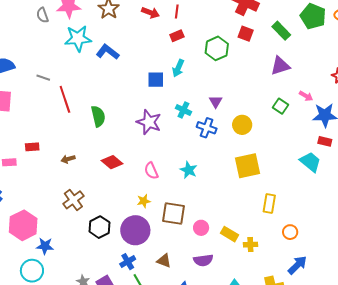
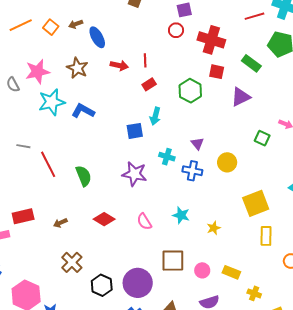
purple triangle: (280, 66) -> (241, 97), moved
red rectangle: (32, 147) -> (23, 216), size x1.5
yellow square: (247, 166) -> (256, 203), moved
yellow star: (144, 201) -> (214, 228), moved
yellow cross: (250, 245) -> (254, 293), moved, turned 32

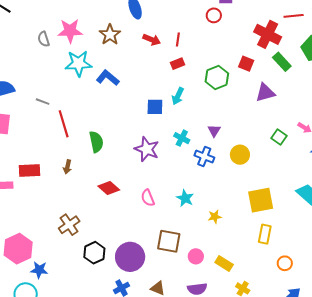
red cross: (211, 40) -> (268, 34), moved
brown arrow: (60, 223) -> (67, 167), moved, turned -64

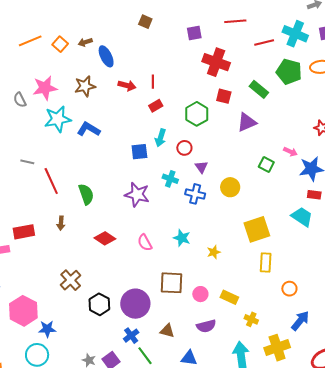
red circle: (214, 15) -> (184, 148), moved
red cross: (268, 34) -> (216, 62), moved
brown star: (110, 35) -> (85, 86), turned 30

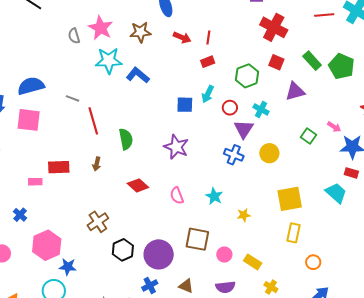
green pentagon: (289, 72) -> (342, 66), moved
pink star: (45, 88) -> (101, 28), turned 30
purple triangle: (201, 167) -> (244, 129), size x1.5
cyan cross: (170, 179) -> (261, 109), moved

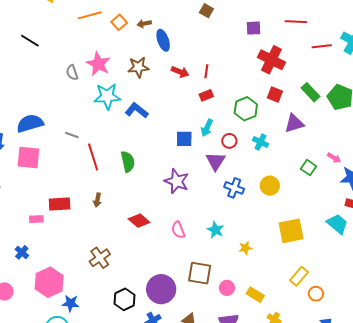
purple triangle: (244, 129) -> (216, 161), moved
green semicircle: (126, 139) -> (128, 162), moved
yellow rectangle: (293, 233) -> (299, 276), moved, turned 30
black hexagon: (123, 250) -> (124, 299), moved

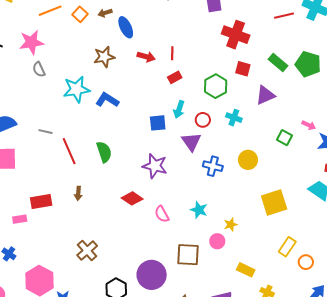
pink star: (98, 64) -> (31, 42), moved, turned -30
red diamond: (139, 221) -> (132, 198), moved
pink circle: (227, 288) -> (217, 241), moved

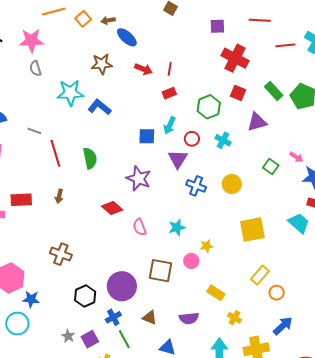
blue ellipse: (126, 27) -> (127, 37), turned -30
cyan star: (199, 210) -> (177, 228), turned 30
brown cross: (87, 251) -> (61, 254), turned -35

